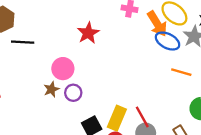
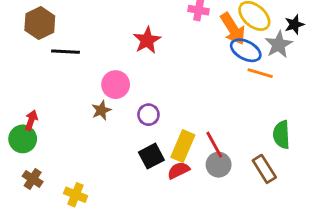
orange line: (181, 72) -> (260, 73), moved
purple circle: (73, 93) -> (148, 115), moved

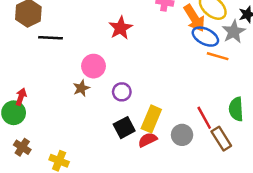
red line: (214, 145) -> (204, 118), moved

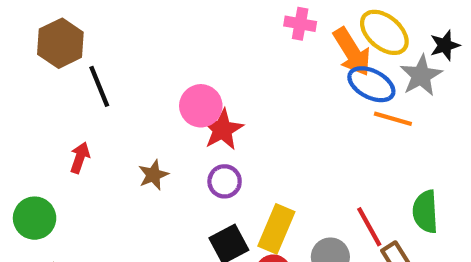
red star: (121, 28) -> (222, 130), moved
black line: (50, 38) -> (99, 86), turned 65
pink circle: (94, 66) -> (201, 106), moved
red arrow: (21, 97) -> (80, 158), moved

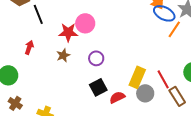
orange line: (393, 119) -> (174, 29), turned -72
red star: (222, 130) -> (68, 32), moved, turned 30
yellow rectangle: (276, 229) -> (137, 77), moved

